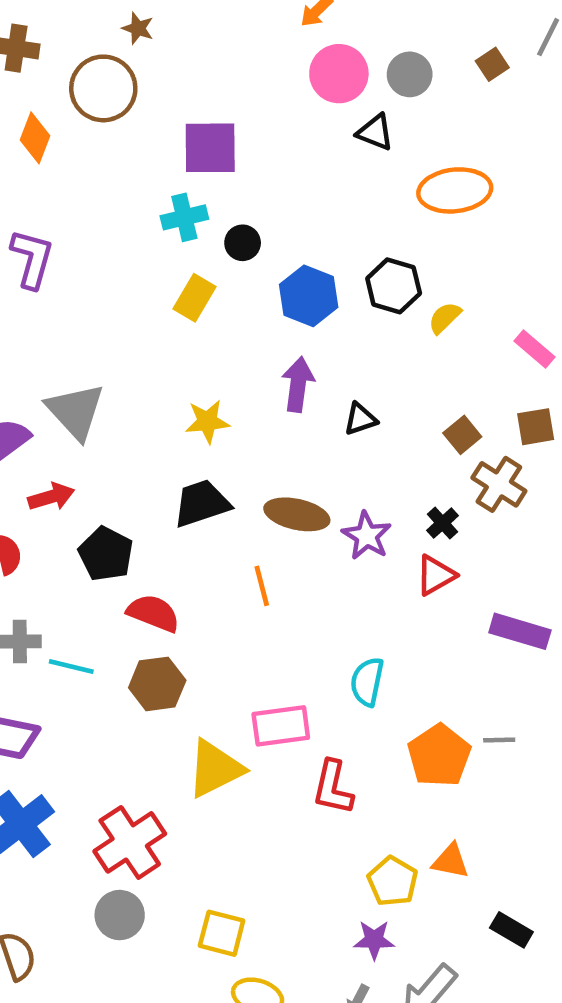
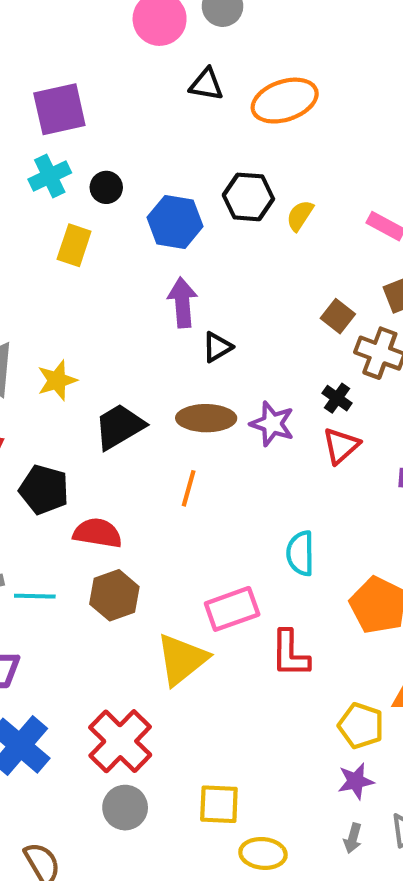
black triangle: (375, 132) -> (206, 84), moved
black triangle: (360, 419) -> (217, 347), moved
yellow star: (207, 421) -> (57, 380), moved
orange line: (262, 586) -> (189, 488), turned 42

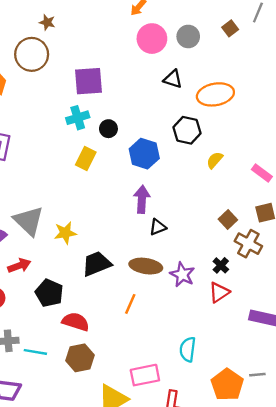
black hexagon: (248, 197) -> (187, 130), moved

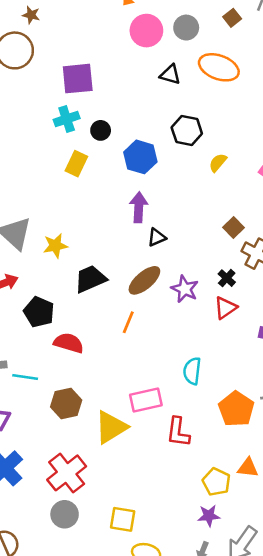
orange ellipse: (215, 94) -> (219, 67), moved, turned 32
brown ellipse: (146, 266) -> (144, 280), turned -48
brown hexagon: (80, 358) -> (66, 403), moved

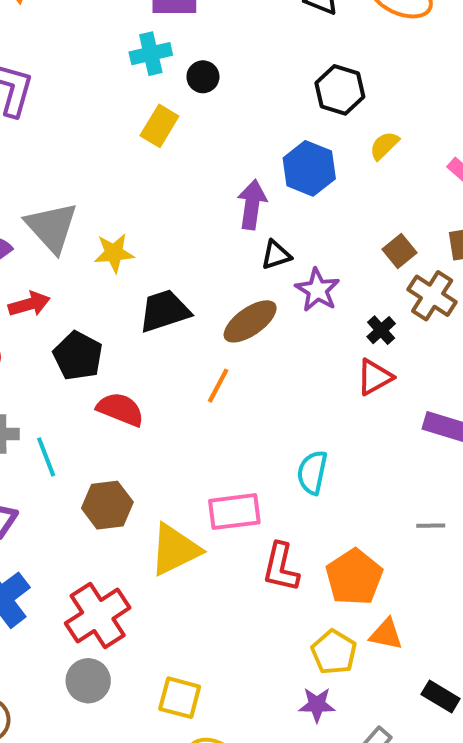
blue hexagon: (140, 157) -> (309, 168), moved
purple star: (185, 289) -> (317, 290), moved
cyan line: (25, 377) -> (46, 457), turned 55
orange pentagon: (236, 409) -> (354, 577), moved

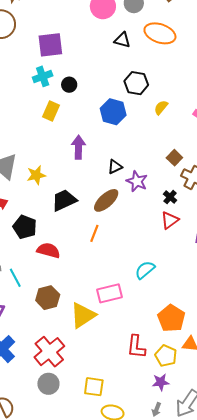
blue hexagon: (309, 168) -> (113, 112), moved
purple arrow: (252, 205) -> (78, 147), moved
cyan semicircle: (312, 472) -> (145, 270), turned 45
red L-shape: (281, 567) -> (136, 347), moved

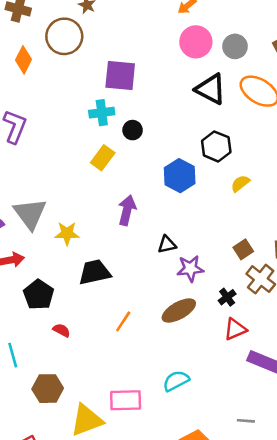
black triangle: (122, 40) -> (211, 89), size x1.5
purple star: (137, 181) -> (190, 269), turned 30
brown ellipse: (106, 200) -> (179, 311), moved
red triangle: (170, 220) -> (235, 329), moved
red semicircle: (48, 250) -> (61, 330), size x0.6

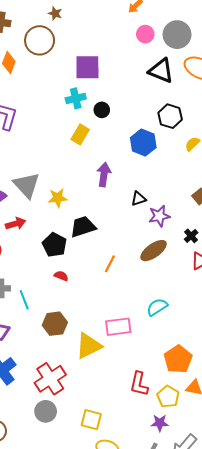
pink circle: (196, 42) -> (145, 34), size x0.7
gray circle: (235, 46) -> (177, 35), size x1.4
black pentagon: (39, 295) -> (54, 245), moved

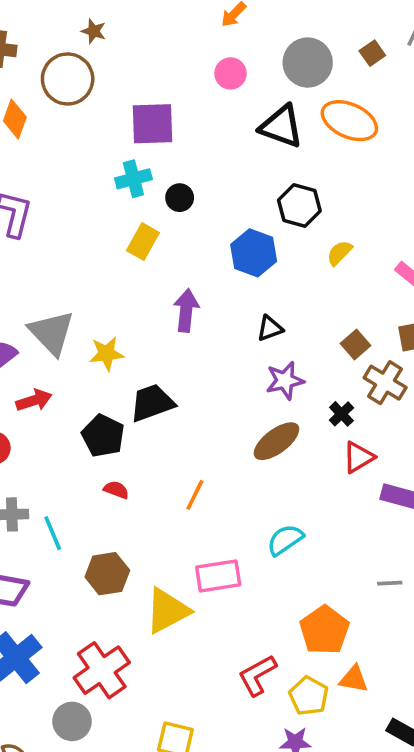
pink circle: (145, 34) -> (231, 73), moved
black triangle: (139, 199) -> (270, 328), moved
orange line: (110, 264) -> (195, 495), moved
red L-shape: (139, 384) -> (257, 675), turned 50
gray circle: (46, 411) -> (72, 721), moved

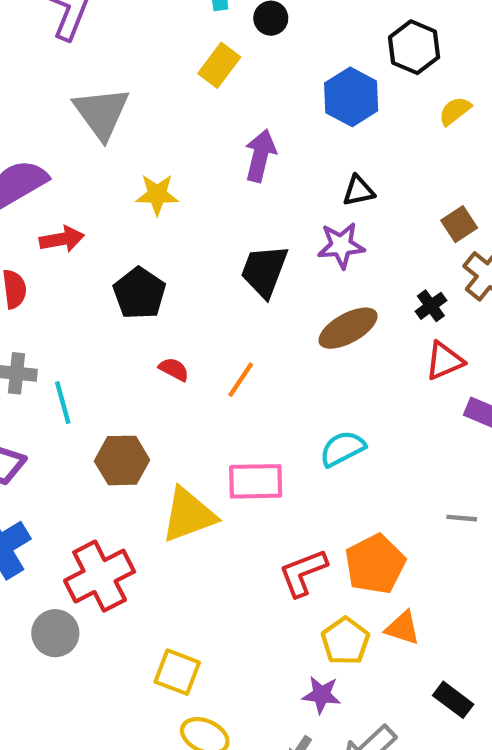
gray triangle: (52, 333) -> (101, 113), moved
purple star: (285, 381) -> (341, 245), moved
black trapezoid: (152, 403) -> (264, 271), moved, turned -57
red semicircle: (116, 490) -> (174, 369), moved
red L-shape: (257, 675) -> (303, 573), moved

